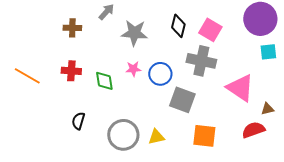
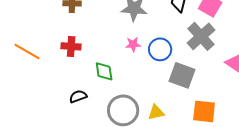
gray cross: (201, 61) -> (201, 36), turned 36
green diamond: (104, 81) -> (104, 71), moved
black semicircle: (78, 121) -> (78, 96), turned 54

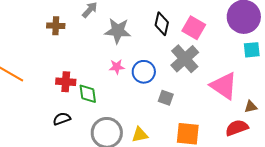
red cross: (71, 46) -> (66, 82), moved
gray square: (182, 75) -> (166, 98), size x0.6

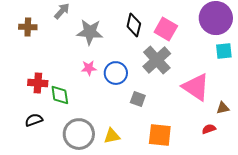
red semicircle: (237, 128) -> (209, 129), size x0.6

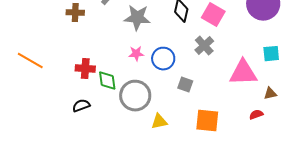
cyan square: (224, 51) -> (271, 54), moved
gray cross: (157, 60) -> (204, 46), size x0.7
pink triangle: (196, 87) -> (243, 73), turned -36
gray circle: (79, 134) -> (135, 96), moved

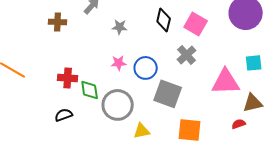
gray star: (137, 18) -> (120, 27), size x0.6
gray square: (185, 85) -> (168, 94), size x1.8
brown triangle: (270, 94) -> (253, 103), size x1.5

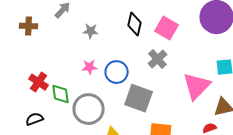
red cross: (68, 78) -> (39, 82), turned 30
pink triangle: (226, 82) -> (197, 86), turned -44

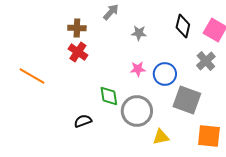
red cross: (39, 82) -> (78, 52), moved

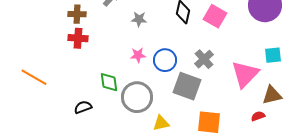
red cross: (78, 52) -> (78, 38), turned -30
gray cross: (206, 61) -> (204, 59), moved
orange line: (32, 76) -> (34, 77), moved

